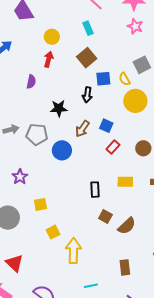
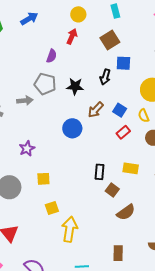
yellow semicircle: (125, 79) -> (144, 116), moved
gray pentagon: (37, 134) -> (45, 84), moved
brown square: (105, 216) -> (112, 190), moved

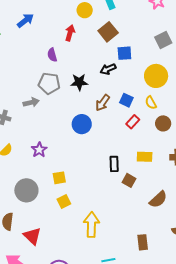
yellow circle: (78, 14) -> (85, 10), moved
purple semicircle: (52, 56) -> (52, 55), turned 152
black arrow: (105, 77) -> (108, 69), turned 56
yellow square: (52, 208) -> (64, 201), moved
brown semicircle: (126, 212) -> (158, 199), moved

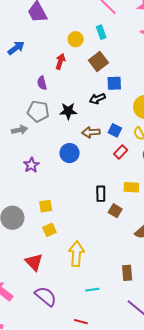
brown arrow: (103, 103) -> (91, 132), turned 48
purple star: (39, 150) -> (31, 165), moved
red triangle: (32, 236) -> (34, 262), moved

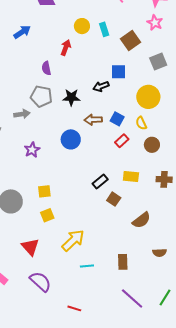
cyan rectangle: (101, 32) -> (104, 29), moved
brown square: (98, 61) -> (130, 40), moved
black rectangle: (101, 194) -> (100, 182), turned 49
yellow arrow: (76, 254) -> (73, 240), turned 40
cyan line: (92, 290) -> (87, 266), moved

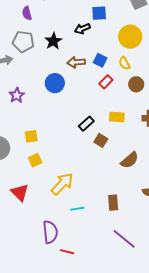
black star: (71, 97) -> (53, 41), turned -30
purple semicircle: (40, 282) -> (50, 232), moved, turned 45

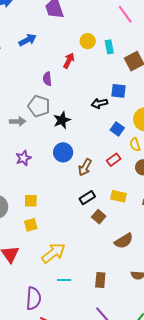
black star: (53, 41) -> (62, 120), moved
blue square: (100, 60) -> (117, 129), moved
brown arrow: (76, 62) -> (85, 167), moved, turned -66

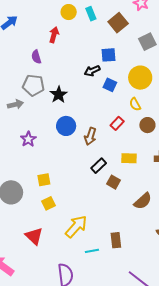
blue square: (117, 129) -> (110, 85), moved
brown rectangle: (100, 280) -> (116, 240), moved

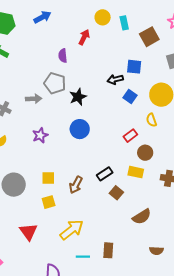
brown circle: (147, 125) -> (145, 153), moved
brown arrow: (90, 136) -> (76, 185), moved

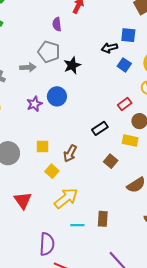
blue circle: (80, 129) -> (57, 96), moved
black rectangle: (105, 174) -> (100, 128), moved
yellow square: (49, 202) -> (52, 171), moved, turned -32

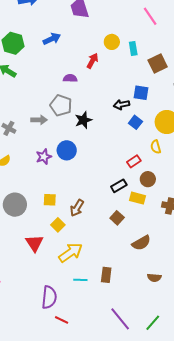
purple semicircle: (57, 24) -> (70, 78), turned 96
black rectangle: (100, 128) -> (119, 186), moved
red triangle: (23, 200) -> (34, 243), moved

